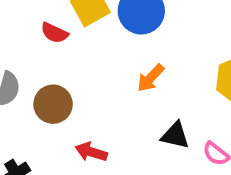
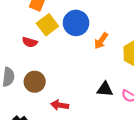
orange arrow: (151, 78) -> (101, 41), moved

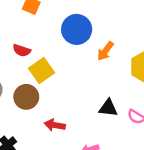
yellow square: (47, 25) -> (41, 70), moved

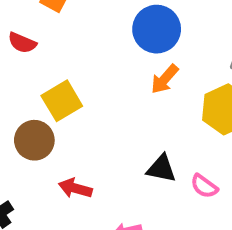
blue circle: (77, 29) -> (157, 29), moved
red semicircle: (22, 50) -> (22, 43), moved

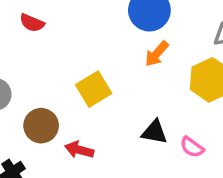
yellow square: (62, 101) -> (94, 89), moved
brown circle: (34, 140) -> (41, 126), moved

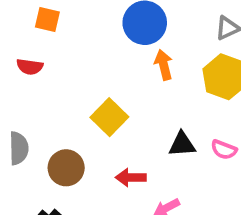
orange arrow: (157, 54) -> (164, 65), turned 140
red arrow: (79, 150) -> (131, 177), moved

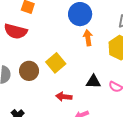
red semicircle: (30, 67) -> (16, 31), size x1.6
brown circle: (66, 168) -> (29, 71), moved

